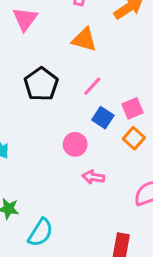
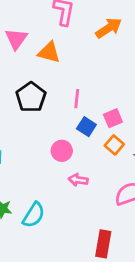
orange triangle: (84, 40) -> (49, 52), moved
pink line: (92, 86) -> (77, 99), turned -36
cyan semicircle: (41, 233) -> (34, 215), moved

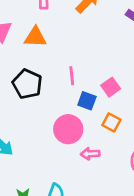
orange square: (114, 145) -> (111, 122), moved
pink circle: (62, 151) -> (68, 129), size x1.4

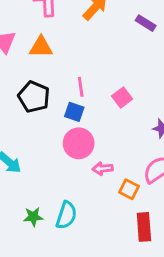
blue square: (87, 101) -> (74, 112), moved
orange square: (111, 122) -> (129, 189), moved

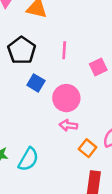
blue square: (74, 112) -> (36, 83), moved
pink circle: (79, 143) -> (66, 98), moved

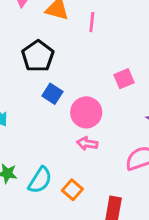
pink line: (64, 50) -> (92, 22), moved
orange square: (88, 148) -> (72, 190), moved

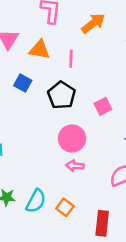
black pentagon: (38, 56) -> (61, 95), moved
blue square: (52, 94) -> (23, 83), moved

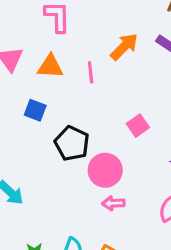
orange arrow: (93, 23) -> (124, 47), moved
black pentagon: (61, 95) -> (72, 143), moved

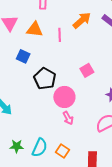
pink arrow: (113, 203) -> (68, 118), turned -120

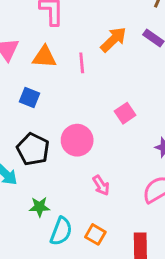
black pentagon: (45, 79) -> (33, 149), moved
pink circle: (64, 97) -> (77, 140), moved
green star: (17, 146) -> (39, 207), moved

